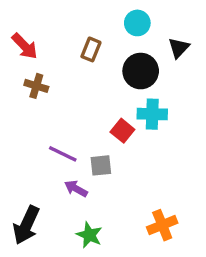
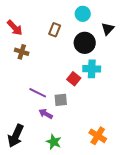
orange cross: (162, 225) -> (98, 136), turned -36

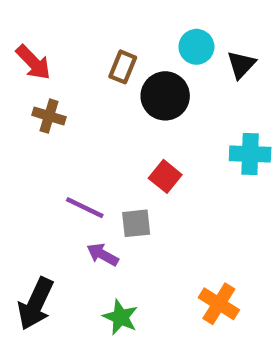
cyan circle: (83, 14) -> (196, 47), moved
black circle: (85, 43) -> (165, 96), moved
cyan cross: (92, 69) -> (250, 154), moved

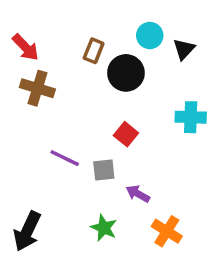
brown cross: (49, 116) -> (37, 88), size x1.4
purple arrow: (103, 255) -> (138, 194), moved
green star: (120, 317) -> (104, 228), moved

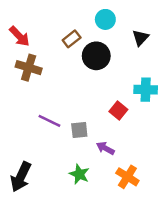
cyan circle: (150, 35) -> (105, 19), moved
brown rectangle: (94, 51) -> (72, 39), turned 30
red square: (126, 134) -> (118, 110), moved

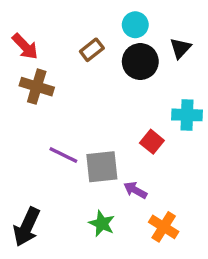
black circle: (96, 56) -> (140, 62), moved
gray square: (79, 130) -> (102, 167), size x1.5

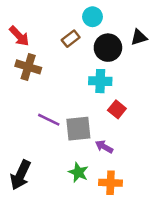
cyan circle: (135, 25) -> (93, 17), moved
black triangle: (180, 48) -> (139, 37), turned 30
cyan cross: (187, 115) -> (100, 81), moved
orange cross: (164, 227) -> (111, 183), moved, turned -30

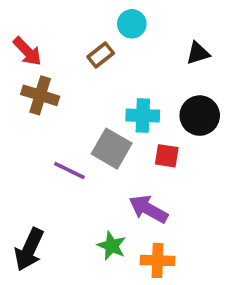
black circle: (108, 48) -> (200, 116), moved
red square: (117, 109) -> (167, 156), turned -30
gray square: (78, 129) -> (112, 149), moved, turned 36
purple arrow: (104, 147) -> (148, 209), size x1.5

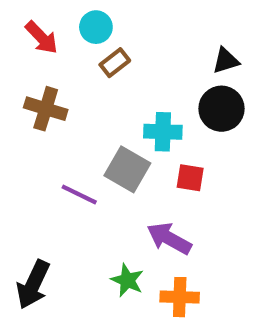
cyan circle: (132, 24) -> (96, 27), moved
red arrow: (27, 51) -> (42, 38), moved
black circle: (200, 116) -> (221, 109), moved

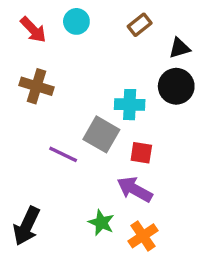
brown rectangle: (115, 63) -> (140, 25), moved
red square: (190, 178) -> (141, 153), moved
orange cross: (180, 297) -> (143, 236), turned -36

